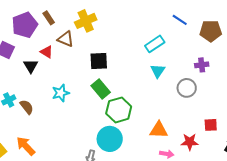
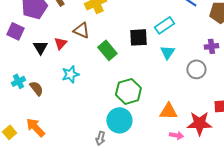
brown triangle: (66, 39) -> (81, 30), moved
red triangle: (47, 52) -> (60, 43), moved, turned 40
black square: (99, 61) -> (138, 37), moved
green rectangle: (101, 89) -> (107, 50), moved
red star: (190, 142) -> (199, 123), size x1.4

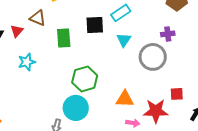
green rectangle: (107, 50) -> (64, 38), turned 36
gray circle: (196, 69) -> (153, 57), size x1.4

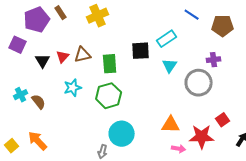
brown triangle: (38, 18) -> (83, 55), moved, turned -36
green hexagon: (85, 79) -> (109, 96), moved
red square: (177, 94) -> (223, 120), turned -32

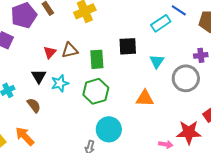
cyan rectangle: (167, 39) -> (161, 23), moved
black triangle: (43, 61) -> (39, 76), moved
brown semicircle: (39, 102) -> (34, 105), moved
orange triangle: (171, 125) -> (145, 98), moved

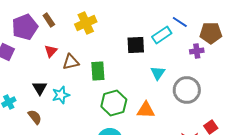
black square: (128, 46) -> (136, 45), moved
red triangle: (50, 52) -> (51, 51), moved
purple cross: (201, 55) -> (197, 51), moved
green hexagon: (96, 91) -> (114, 103), moved

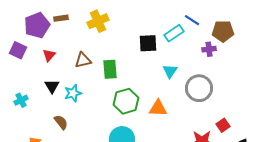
brown rectangle: (49, 20) -> (61, 18), turned -64
red triangle: (51, 51) -> (49, 55), moved
brown semicircle: (35, 117) -> (61, 122), moved

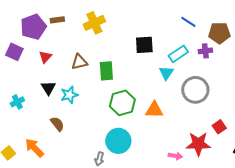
cyan rectangle: (174, 33) -> (178, 54), moved

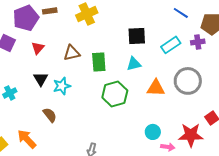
cyan triangle: (166, 73) -> (134, 64), moved, turned 42
orange triangle: (154, 110) -> (156, 88), moved
cyan circle: (118, 141) -> (153, 132), moved, size x0.6

